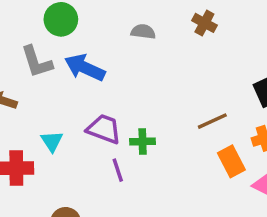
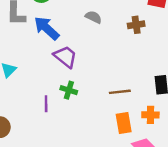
brown cross: (204, 23) -> (136, 25), turned 35
purple trapezoid: (104, 129) -> (65, 57), moved

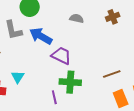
green cross: (69, 90) -> (70, 82), size x1.5

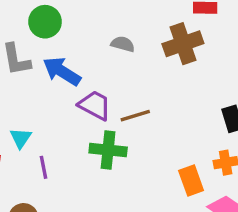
brown cross: (113, 17) -> (183, 44), size x1.6
brown line: (112, 74) -> (135, 116), moved
purple line: (54, 97) -> (43, 167), moved

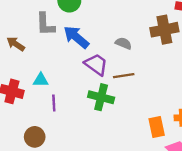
gray semicircle: (123, 44) -> (123, 43), moved
cyan triangle: (21, 138) -> (41, 80), turned 49

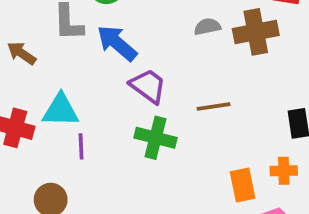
gray semicircle: (123, 43) -> (207, 27), moved, turned -35
brown line: (124, 76) -> (214, 106), moved
cyan triangle: (41, 80) -> (61, 110), size x1.5

